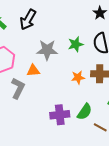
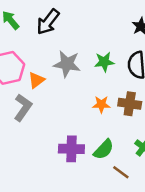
orange triangle: (33, 70) -> (36, 80), moved, turned -40

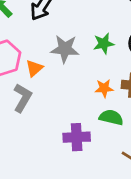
green semicircle: (104, 149) -> (111, 117), moved, turned -115

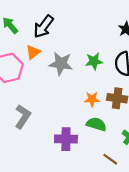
orange triangle: (34, 68) -> (33, 52), moved
gray L-shape: (22, 98) -> (23, 117), moved

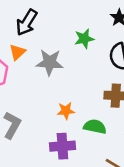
green star: (94, 61) -> (84, 39), moved
orange star: (92, 99) -> (66, 111), moved

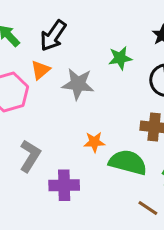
green semicircle: (95, 127) -> (128, 162), size x1.4
purple cross: (62, 146) -> (64, 185), moved

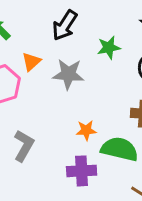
black arrow: (53, 36) -> (65, 25), moved
purple cross: (64, 185) -> (82, 171), moved

